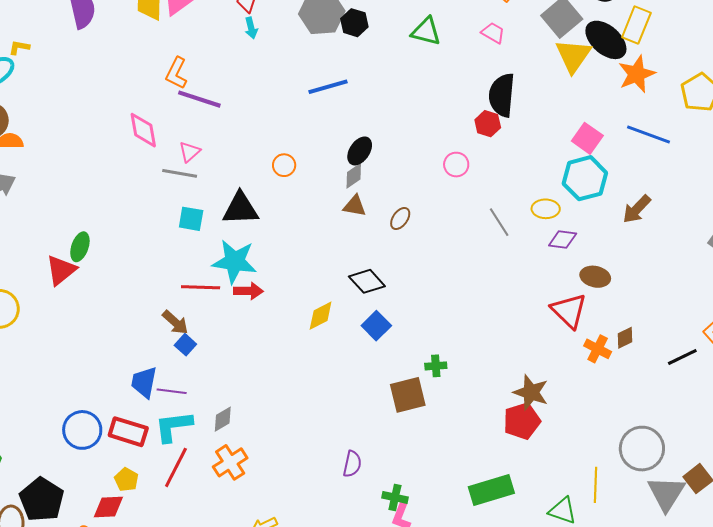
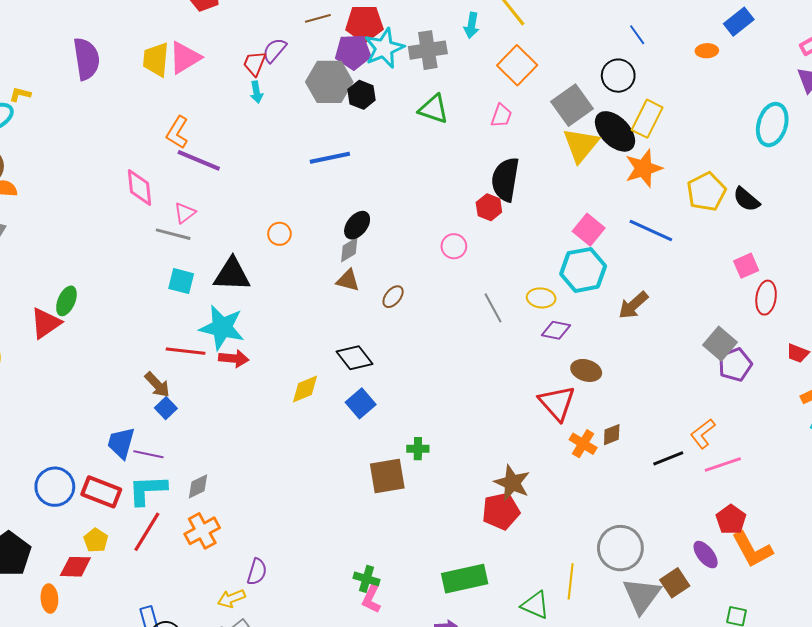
pink trapezoid: (493, 33) -> (501, 116), turned 75
purple semicircle: (352, 464) -> (257, 572), moved

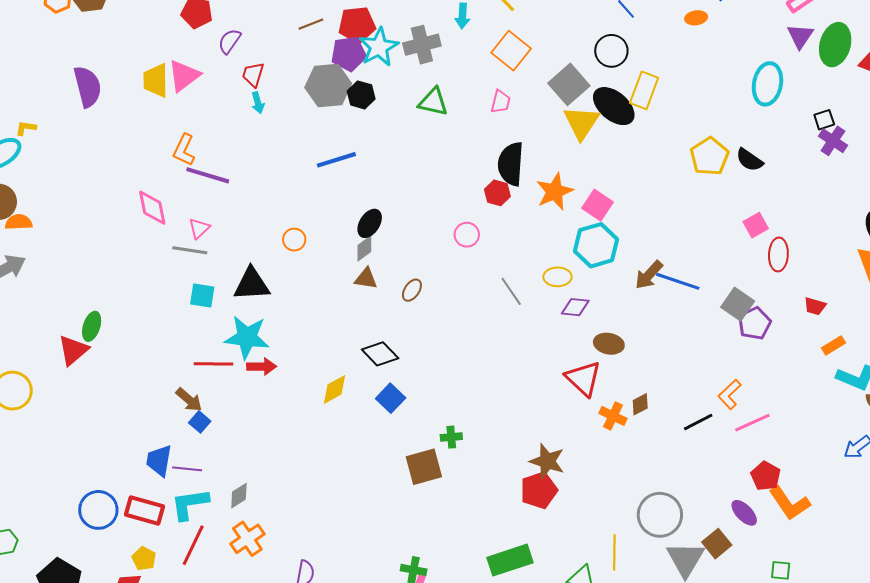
purple semicircle: (274, 50) -> (229, 41), moved
orange star: (644, 168) -> (555, 192), moved
blue line: (651, 231) -> (678, 281), moved

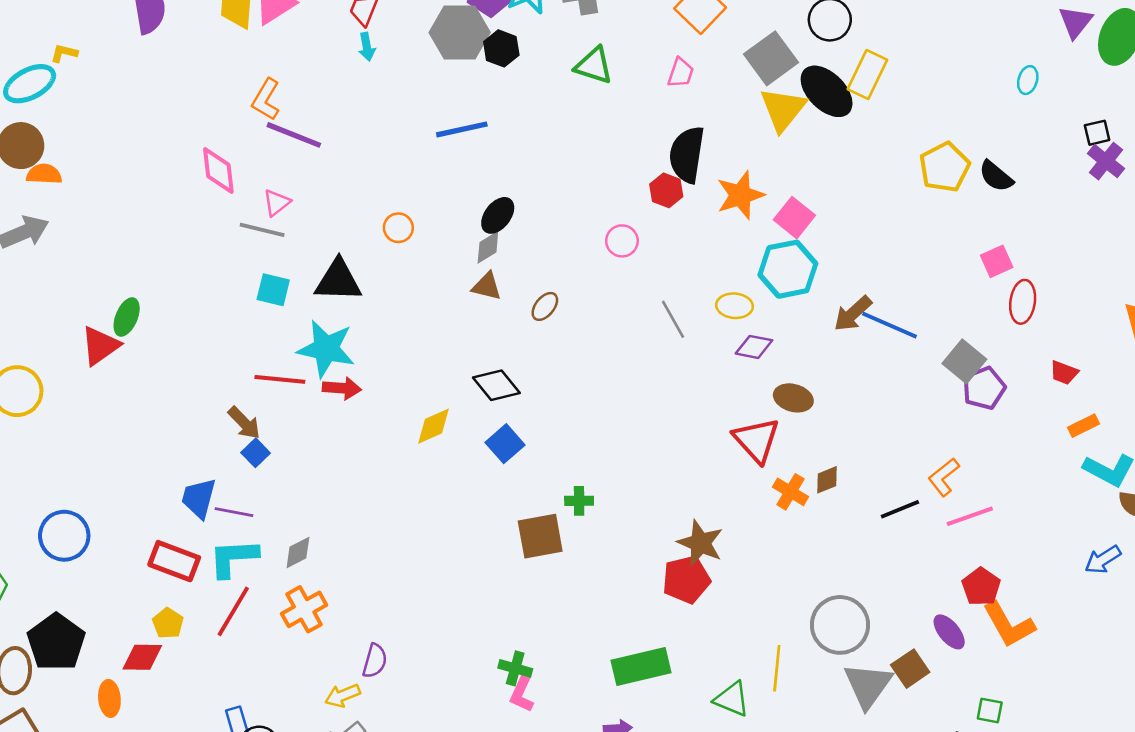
cyan ellipse: (767, 84) -> (1028, 80), size x0.5
blue circle: (98, 510) -> (64, 536), moved

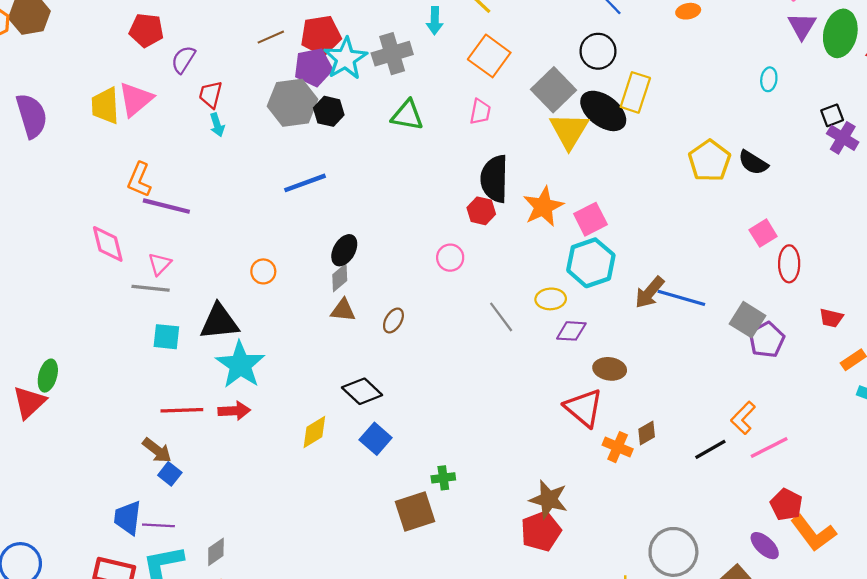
pink square: (794, 218) -> (590, 219), turned 32
cyan star: (326, 349) -> (240, 365), moved, turned 30

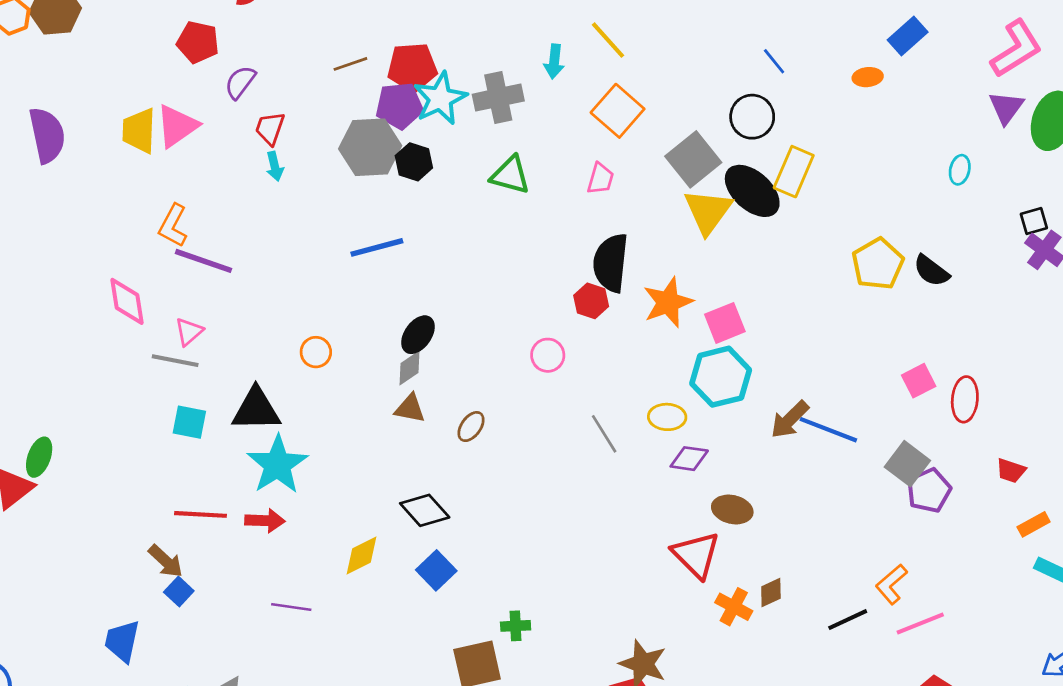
pink square: (763, 233) -> (919, 381), moved
purple line: (158, 525) -> (291, 607), moved

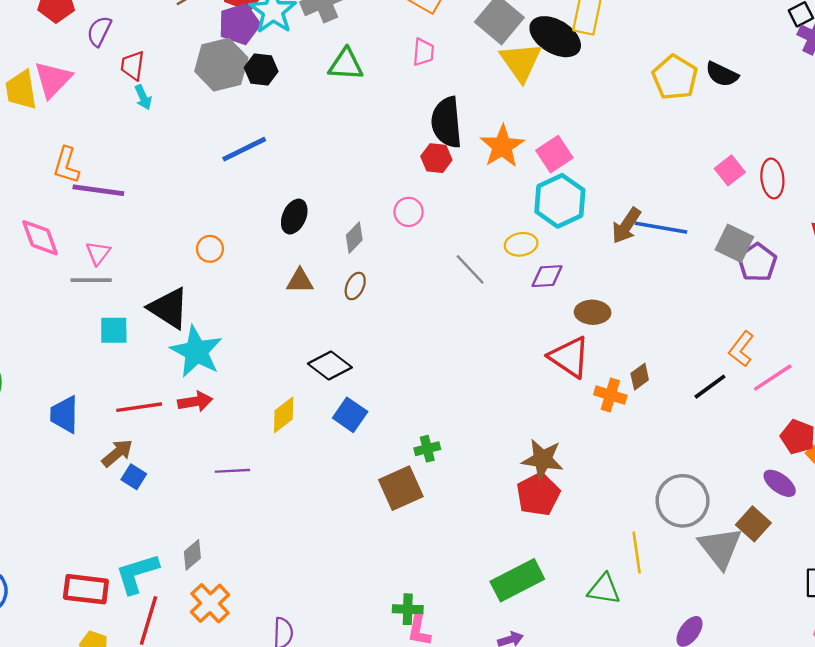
gray diamond: (409, 368) -> (354, 238), moved
black triangle: (256, 410) -> (169, 308), turned 45
brown arrow: (166, 561) -> (117, 453), turned -72
blue trapezoid: (122, 641) -> (64, 414), moved

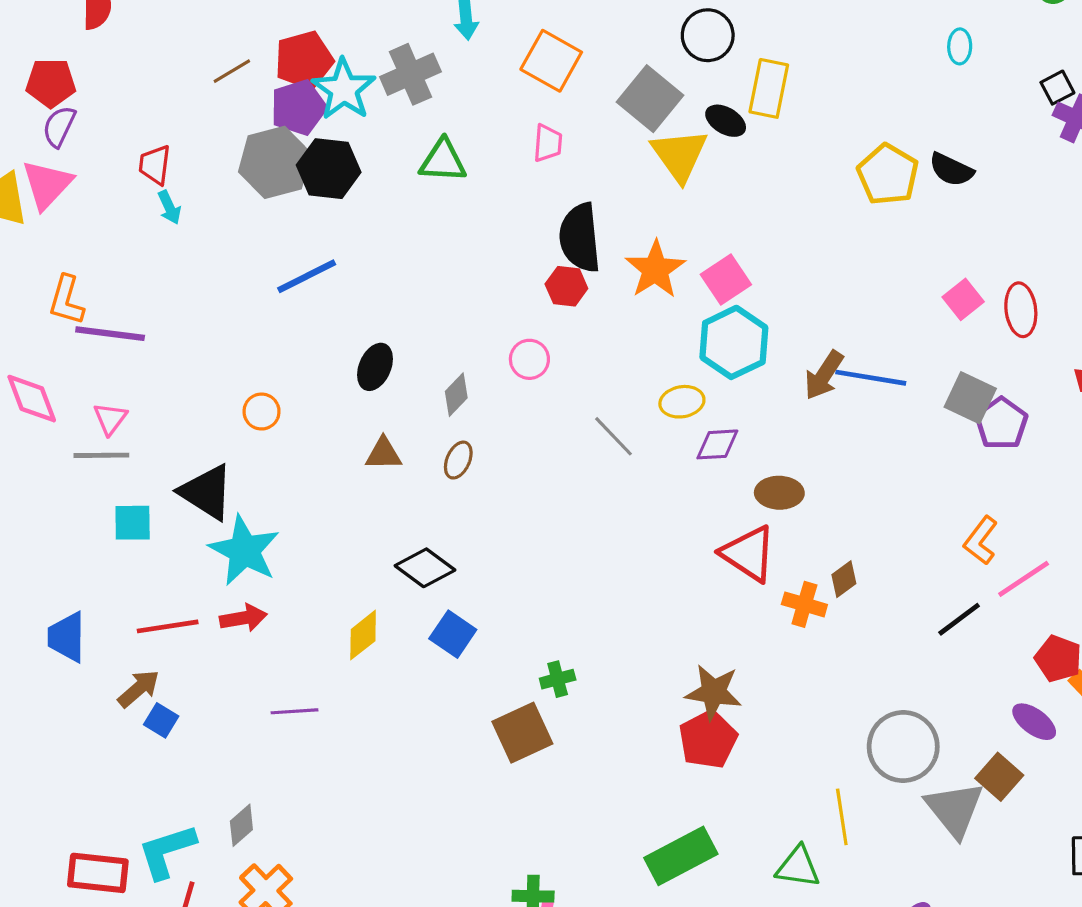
purple semicircle: (99, 31) -> (59, 126), moved
black ellipse: (555, 37) -> (726, 121), size x0.6
black hexagon: (261, 70) -> (329, 169), size x1.4
black line: (710, 387) -> (959, 619), moved

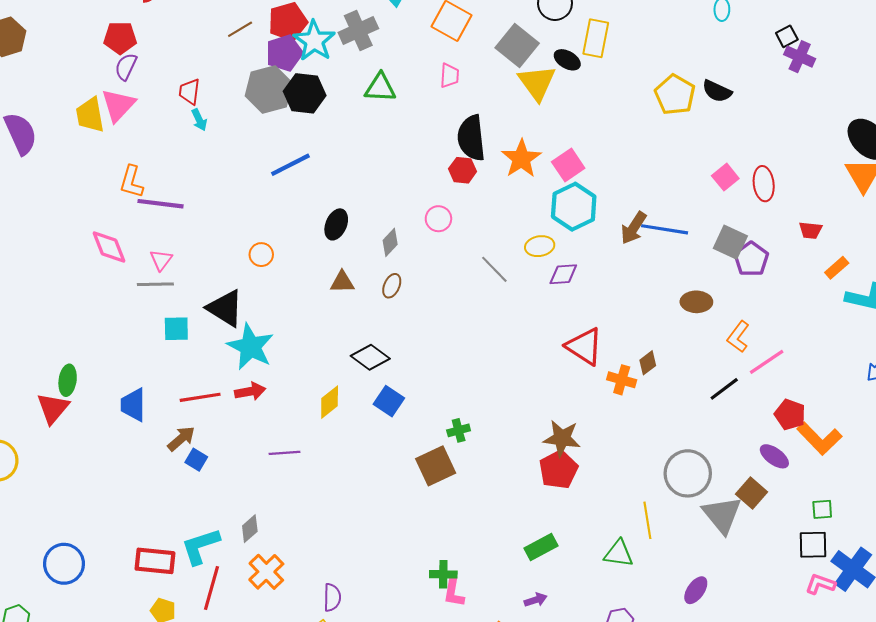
brown ellipse: (779, 493) -> (696, 302), moved
green rectangle: (681, 856) -> (541, 547), size x0.7

